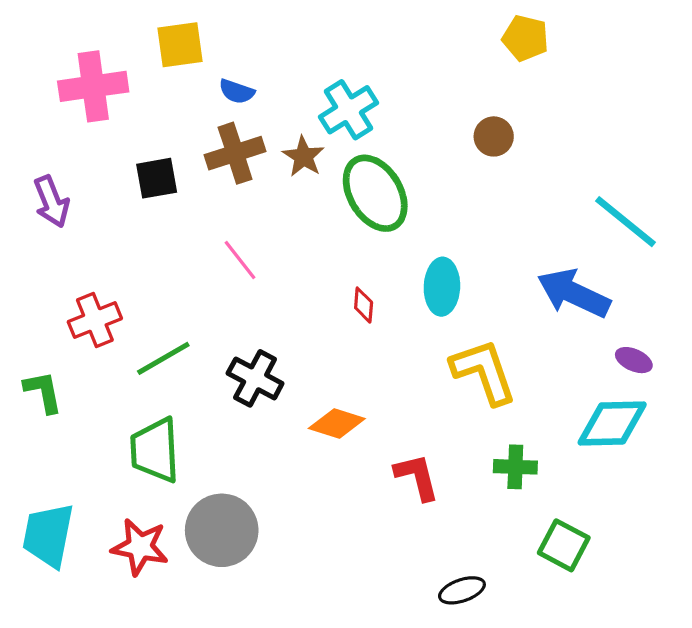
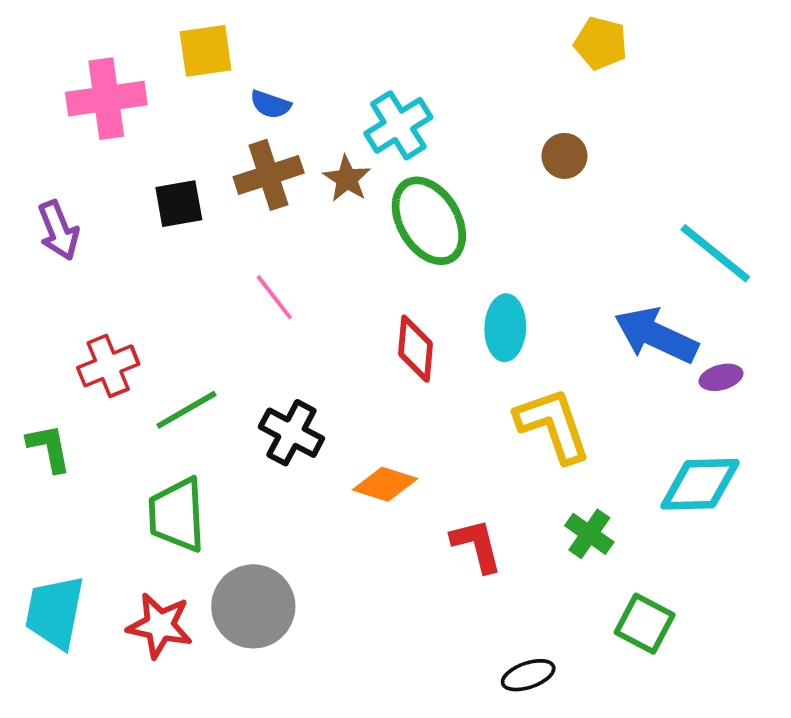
red diamond: (364, 305) -> (416, 349), size x1.6
purple ellipse: (634, 360) -> (721, 377), moved, turned -39
green cross: (515, 467) -> (589, 534), turned 33

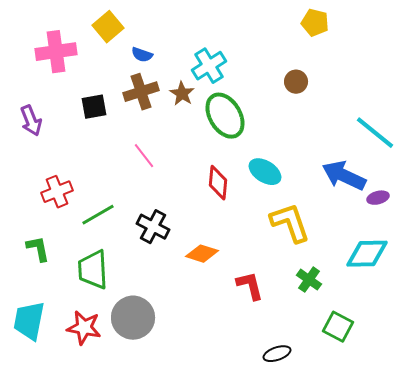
yellow square: (206, 51) -> (108, 27), turned -32
cyan ellipse: (505, 328) -> (265, 172), turned -60
green L-shape: (49, 448) -> (38, 249), moved

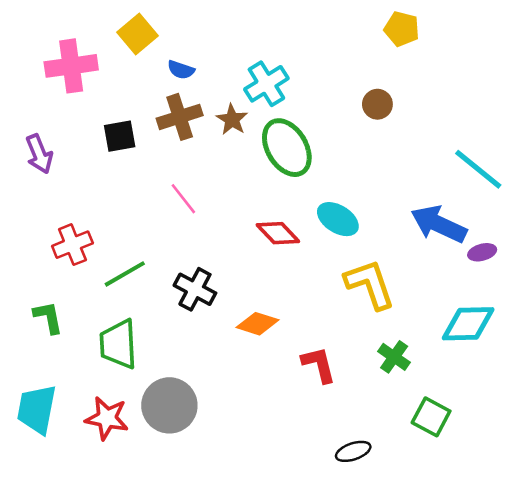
red diamond: (218, 183) -> (278, 233), turned -48

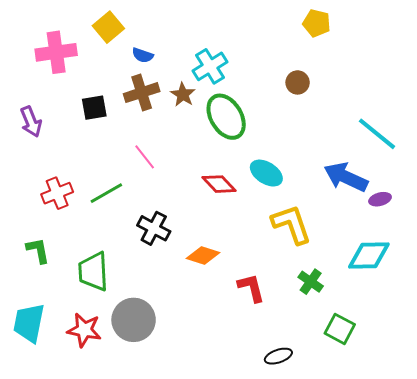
green line: (125, 274) -> (106, 193), moved

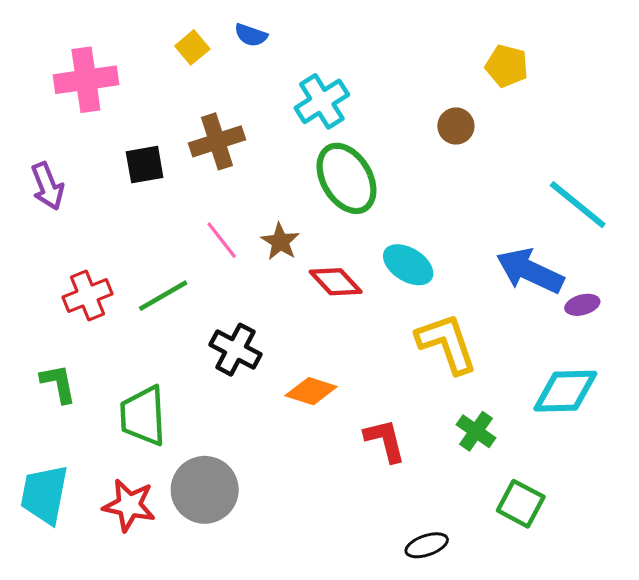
yellow pentagon: (317, 23) -> (507, 66), moved
yellow square: (108, 27) -> (192, 47), moved, size x0.7
blue semicircle: (143, 55) -> (251, 35), moved
brown star: (183, 95) -> (280, 242), moved

